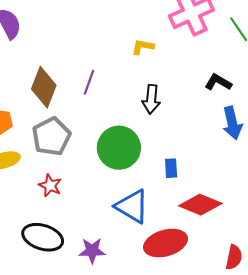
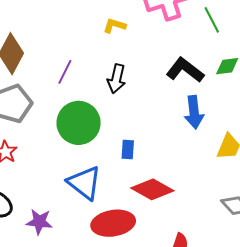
purple line: (89, 82) -> (65, 72), moved
black L-shape: (218, 82) -> (185, 70), size x1.4

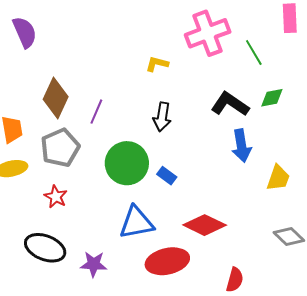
purple line: (65, 72) -> (96, 112), moved
blue rectangle: (128, 150) -> (167, 176), moved, turned -54
blue triangle: (85, 183) -> (136, 223), turned -45

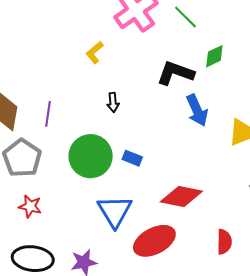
yellow L-shape: (157, 64) -> (95, 52), turned -40
black arrow: (162, 117) -> (113, 102), size x0.7
blue triangle: (136, 223) -> (115, 211), turned -36

